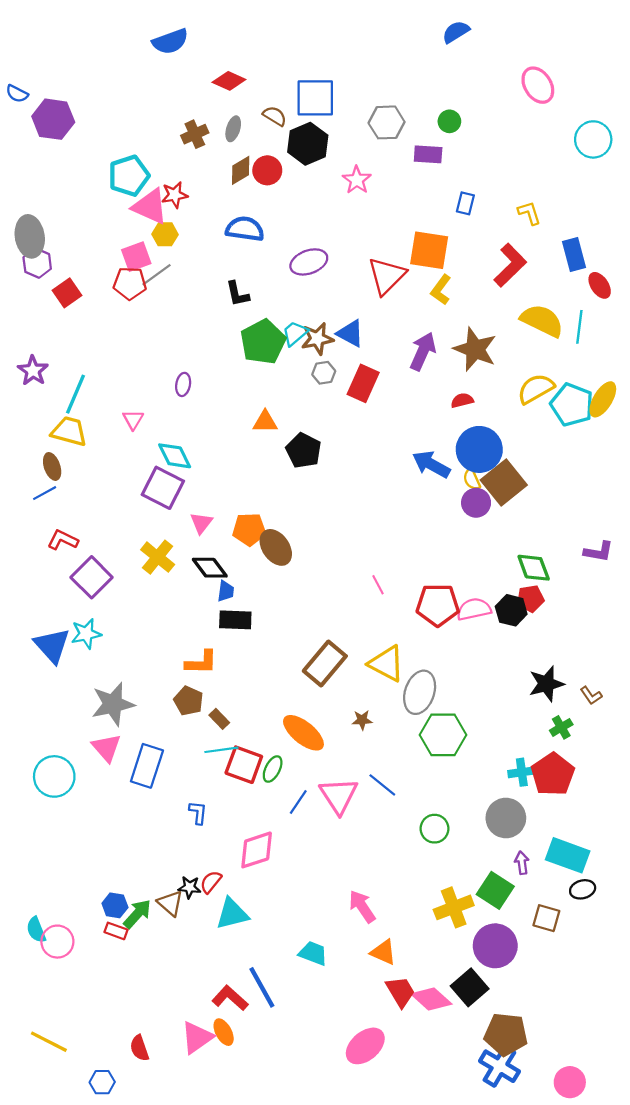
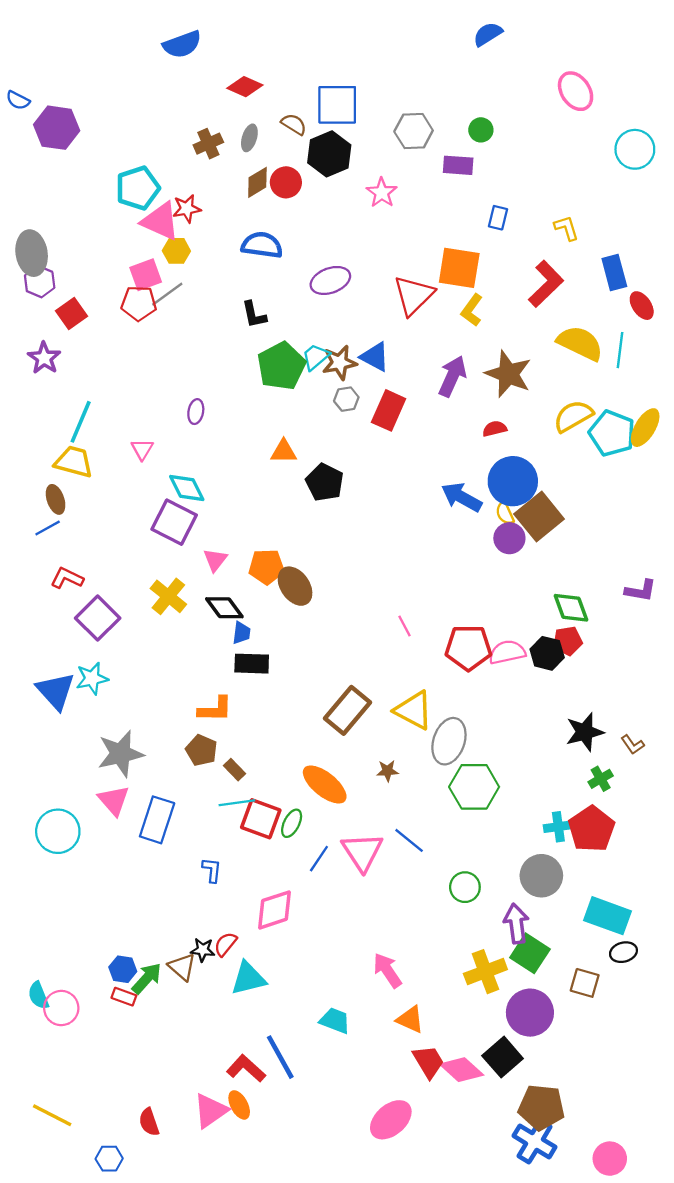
purple star: (33, 371) -> (44, 358), moved
purple arrow: (522, 863) -> (516, 924), moved, size x1.6

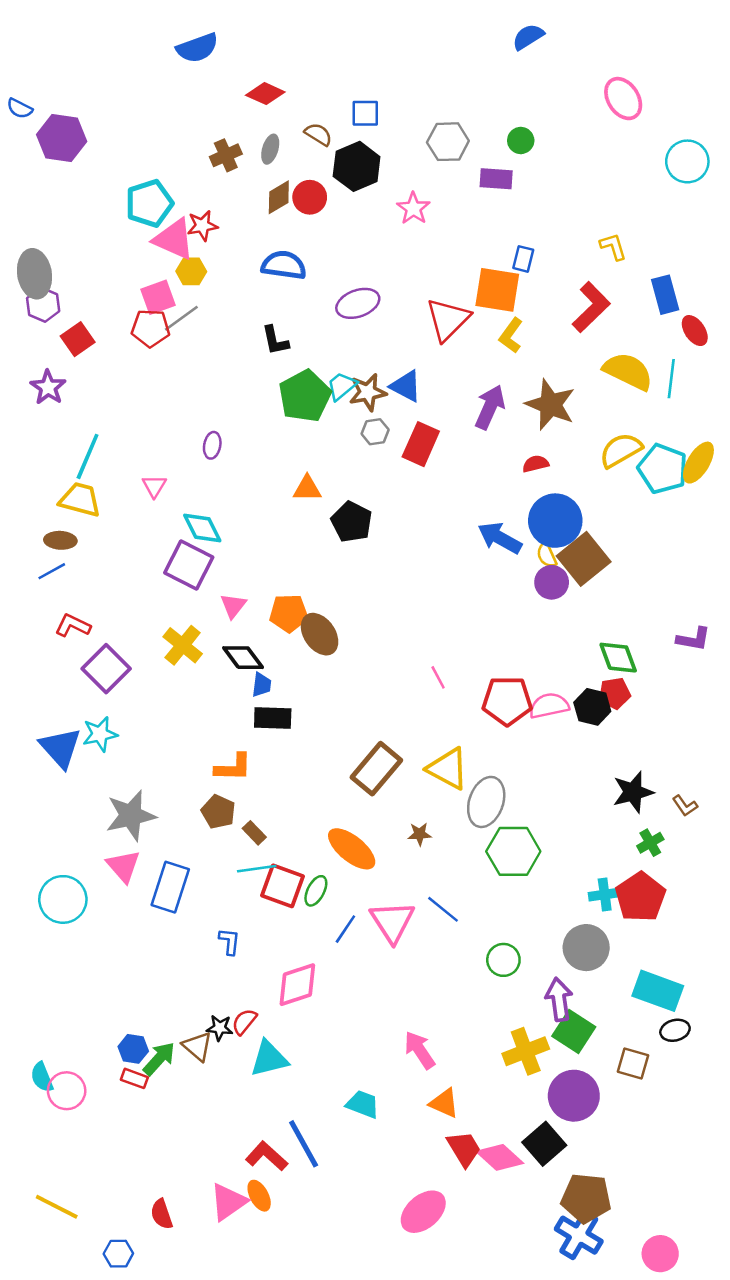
blue square: (337, 105) -> (365, 113), size x0.6
blue rectangle: (498, 218) -> (523, 259), moved
brown ellipse: (56, 499) -> (60, 540), turned -68

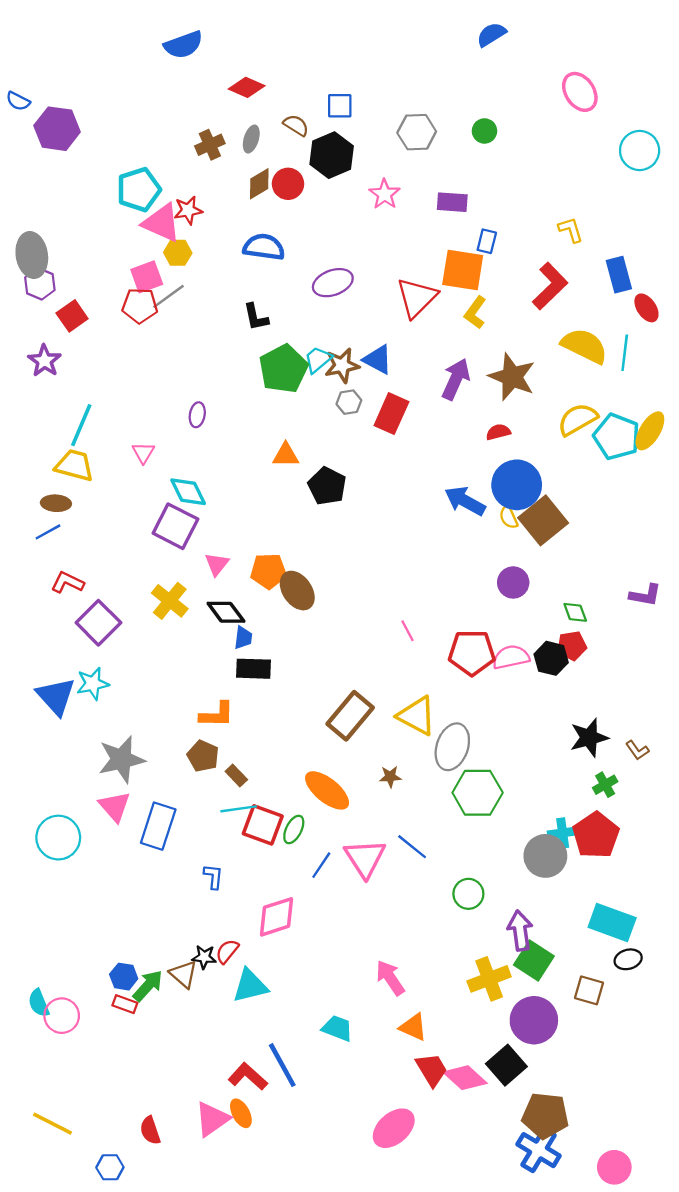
purple rectangle: (496, 179) -> (452, 202), moved
purple circle: (552, 582) -> (513, 582), moved
green diamond: (618, 658) -> (575, 612), size x0.7
gray circle: (586, 948) -> (545, 856), moved

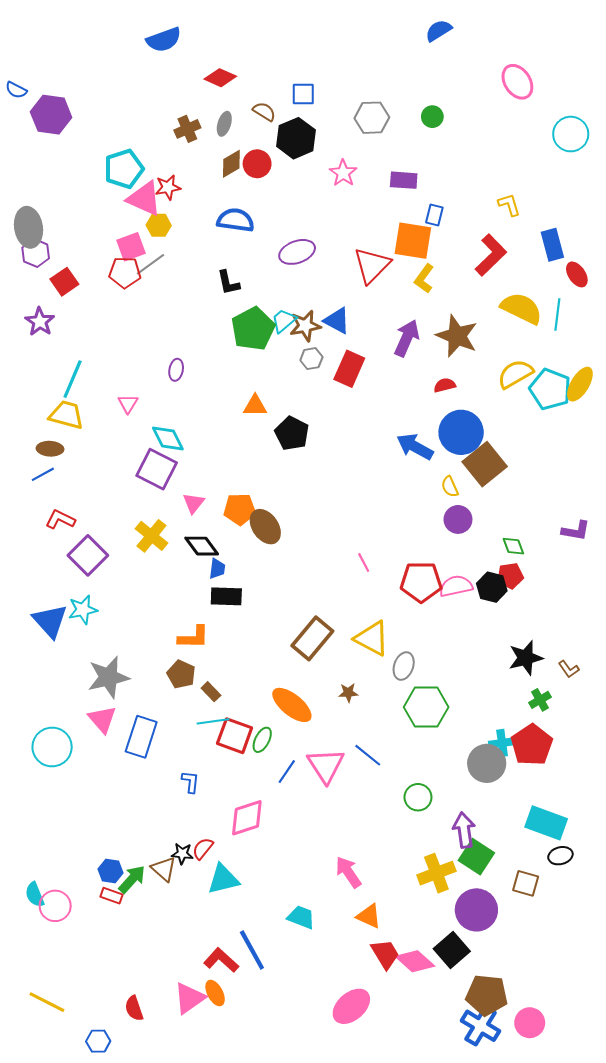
yellow semicircle: (509, 517) -> (450, 487), moved
gray ellipse: (452, 747) -> (404, 666), size x0.7
pink circle: (614, 1167) -> (530, 1023), moved

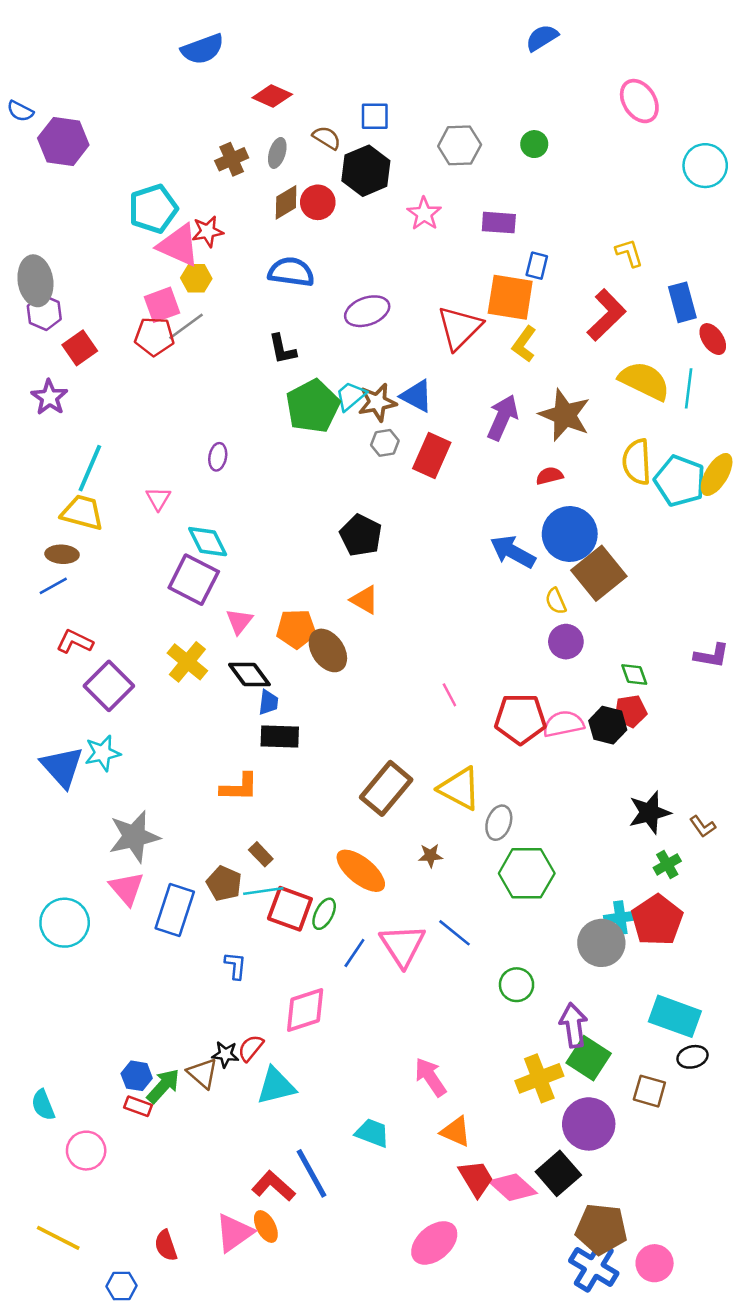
yellow semicircle: (515, 374) -> (637, 462), turned -63
orange triangle: (255, 406) -> (365, 600), moved, turned 30
brown pentagon: (181, 674) -> (224, 883), moved
pink circle: (55, 906) -> (86, 1151), moved

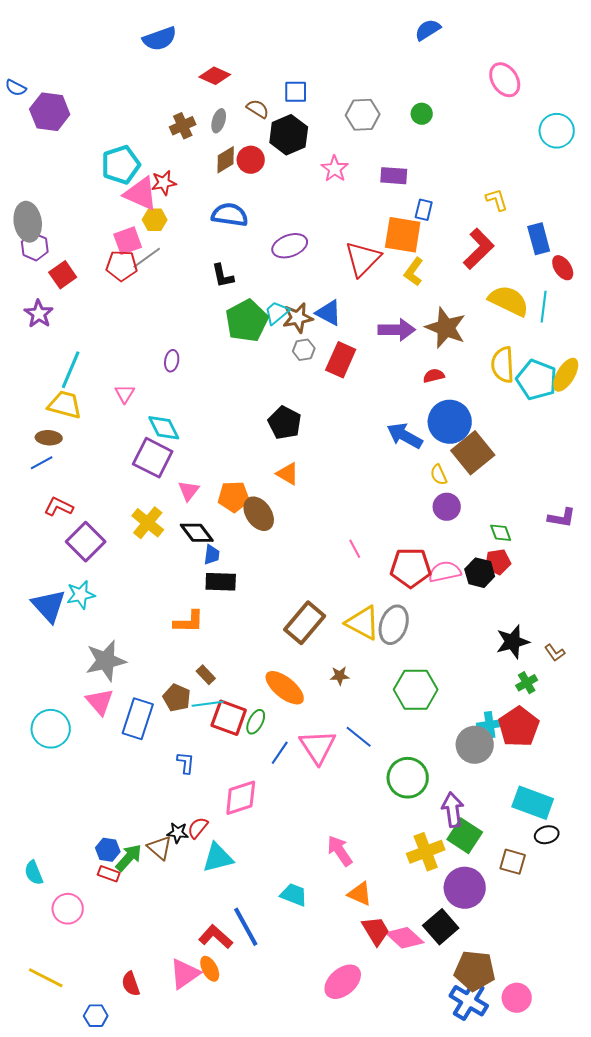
purple arrow: (503, 418) -> (397, 330), turned 66
gray ellipse: (499, 823) -> (394, 625), moved, size x1.4
green circle: (517, 985) -> (408, 778), size x1.5

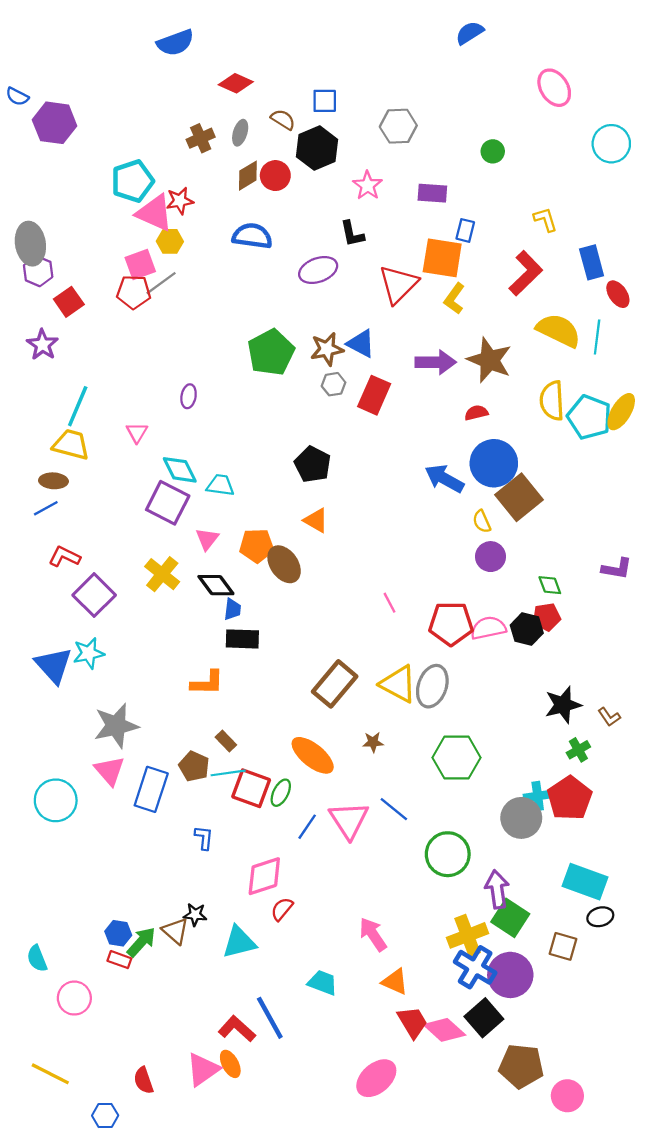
green circle: (422, 114) -> (493, 151), moved
black L-shape: (223, 276) -> (352, 234), moved
cyan trapezoid: (277, 313) -> (220, 485), moved, turned 48
red semicircle: (198, 828) -> (282, 909), moved
blue cross: (469, 1001) -> (475, 967), moved

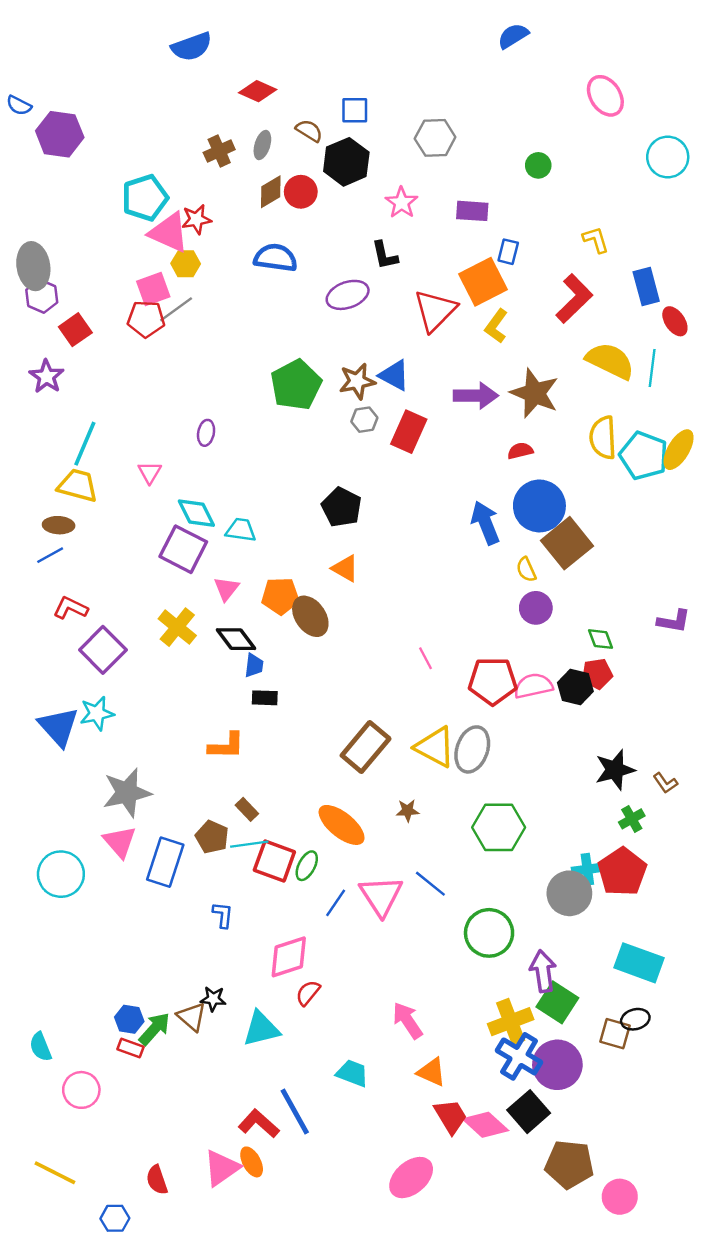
orange square: (442, 258) -> (483, 282), turned -36
blue arrow: (444, 479) -> (485, 523), turned 39
black rectangle: (242, 639) -> (265, 698), size x0.7
black ellipse: (600, 917) -> (635, 1019), moved

